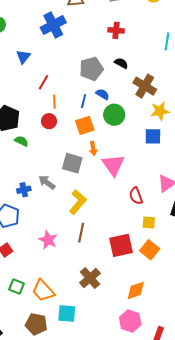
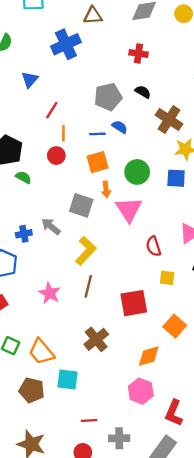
blue line: (84, 101) -> (97, 134), turned 72
green circle: (114, 115) -> (137, 172), moved
orange square: (150, 250) -> (175, 326), moved

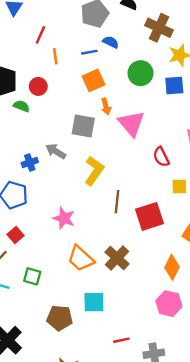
red circle: (56, 156) -> (38, 86), moved
green circle: (137, 172) -> (141, 73), moved
brown line: (88, 286) -> (117, 202), moved
orange trapezoid: (41, 352) -> (81, 258), moved
orange diamond: (149, 356) -> (172, 267), turned -40

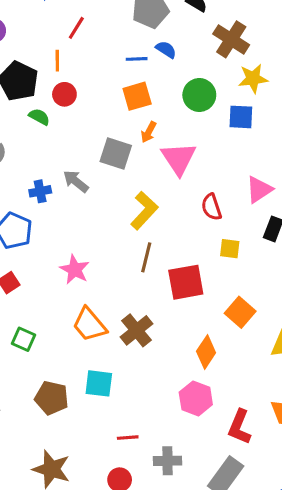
orange line: (55, 56) -> (57, 61), moved
orange arrow: (106, 106) -> (149, 132), turned 35
yellow L-shape: (94, 171) -> (144, 211), moved

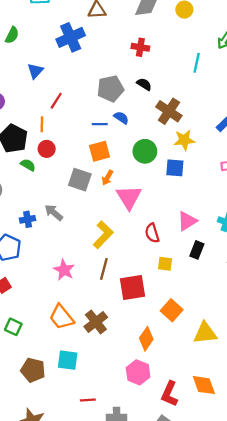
gray square: (116, 153) -> (80, 180), moved
pink star: (75, 270) -> (64, 270), moved

